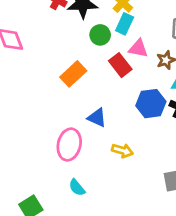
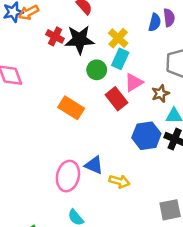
pink triangle: (138, 48) -> (134, 82), turned -42
orange rectangle: (73, 74) -> (71, 108), turned 75
blue triangle: (97, 118) -> (94, 165), moved

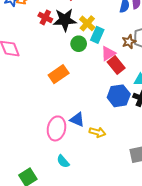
yellow cross: (118, 38) -> (87, 23), moved
brown star: (160, 94) -> (129, 42), moved
red rectangle: (116, 99) -> (116, 65), moved
orange rectangle: (71, 108) -> (59, 74), turned -66

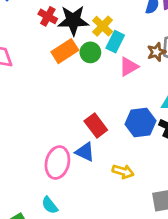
red rectangle: (116, 65) -> (96, 126), moved
orange rectangle: (59, 74) -> (65, 51), moved
yellow arrow: (97, 132) -> (123, 171), moved
cyan semicircle: (63, 161) -> (50, 205), moved

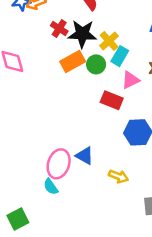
red rectangle: (96, 126) -> (112, 100), moved, turned -35
cyan semicircle: (50, 205) -> (51, 187), moved

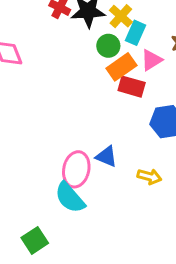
orange rectangle: (73, 61) -> (121, 67), moved
cyan semicircle: (51, 187) -> (70, 198), size x1.6

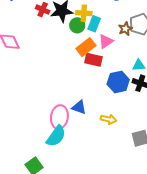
yellow cross: (121, 16) -> (84, 13), turned -35
green circle: (108, 46) -> (77, 25), moved
cyan semicircle: (70, 198) -> (56, 136), turned -100

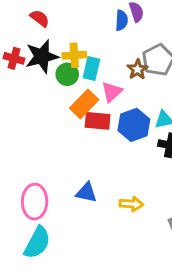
blue hexagon: (118, 82) -> (134, 125), moved
pink ellipse: (59, 117) -> (35, 202), moved
cyan semicircle: (56, 136) -> (37, 243), moved

